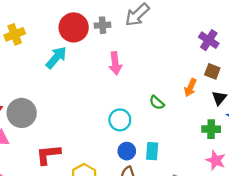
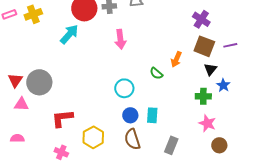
brown square: (212, 71) -> (204, 46), size x1.5
orange arrow: (190, 88) -> (176, 59), moved

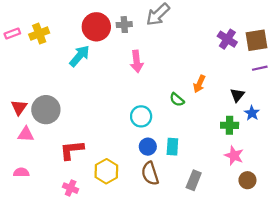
brown square: (204, 46) -> (256, 40), moved, turned -30

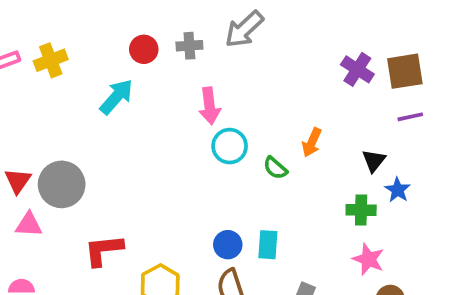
red circle: (96, 27) -> (144, 49), size x0.6
cyan circle: (141, 116) -> (230, 146), moved

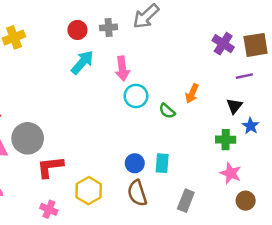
cyan arrow: (116, 97) -> (82, 62), moved
purple line: (410, 117) -> (244, 76), moved
gray circle: (62, 184) -> (28, 138), moved

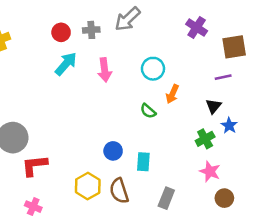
purple cross: (223, 44) -> (197, 28), moved
cyan circle: (136, 96) -> (153, 69), moved
green cross: (226, 140) -> (205, 139), turned -30
blue circle: (135, 163) -> (113, 151), moved
yellow hexagon: (89, 191) -> (88, 186), moved

